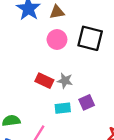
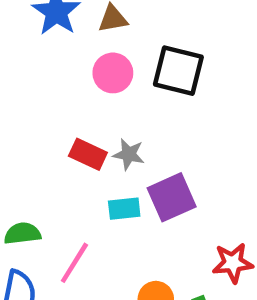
purple square: (87, 102) -> (172, 197), size x1.5

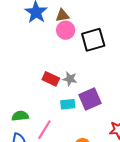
black square: (178, 71) -> (93, 40), turned -30
pink circle: (113, 73) -> (66, 30), moved

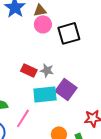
purple square: (90, 99) -> (66, 89), turned -30
cyan rectangle: (68, 104) -> (45, 94), size x1.6

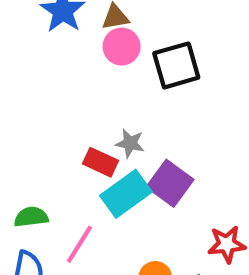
red rectangle: (29, 70) -> (101, 162), moved
cyan rectangle: (45, 94) -> (126, 194), turned -30

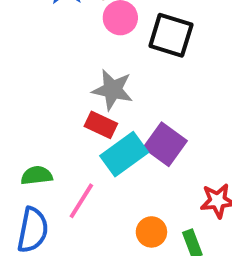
black square: (176, 65) -> (171, 35), turned 33
gray star: (130, 143) -> (113, 90), moved, size x1.5

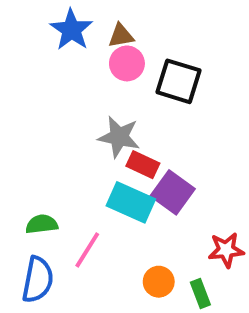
red rectangle: (101, 125) -> (143, 165), moved
cyan rectangle: (124, 154) -> (131, 202), turned 60

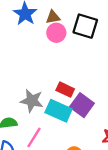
black square: (179, 81) -> (85, 26), moved
gray star: (119, 137) -> (32, 101), moved

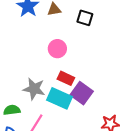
black square: (85, 26) -> (85, 18), size x0.7
pink circle: (56, 33) -> (57, 49), moved

